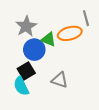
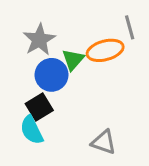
green triangle: (48, 39) -> (73, 60), turned 49
gray triangle: (60, 80) -> (104, 142), moved

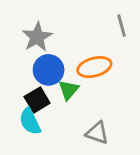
orange ellipse: (105, 50) -> (94, 67), moved
green triangle: (73, 60) -> (69, 90), moved

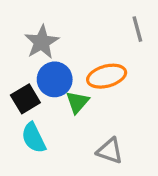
black square: (37, 100) -> (25, 99), moved

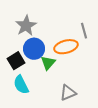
gray line: (137, 29) -> (84, 31), moved
gray triangle: (110, 151) -> (68, 93), turned -42

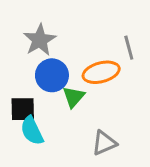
black square: (16, 61) -> (23, 109), moved, turned 30

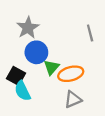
orange ellipse: (101, 72) -> (71, 74), moved
black square: (23, 109) -> (16, 76), turned 30

